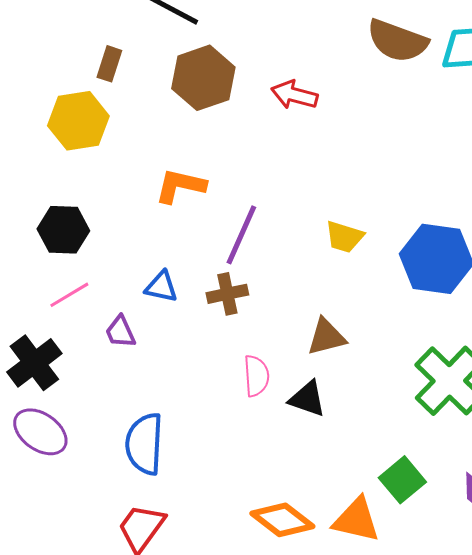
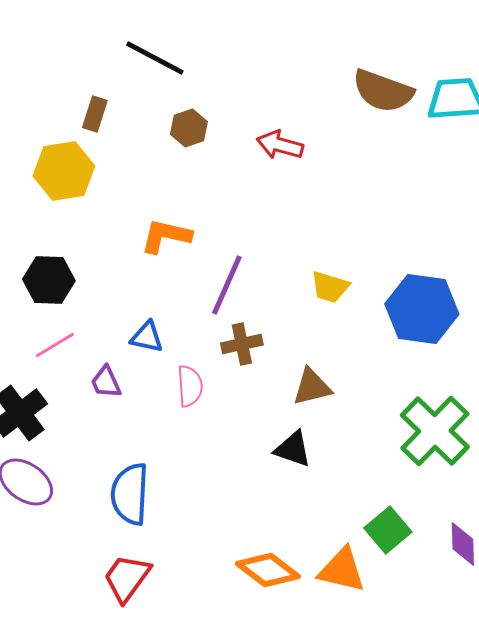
brown hexagon: (203, 78) -> (189, 128), size x0.6
brown cross: (227, 294) -> (242, 344), moved
pink semicircle: (256, 376) -> (190, 386), moved

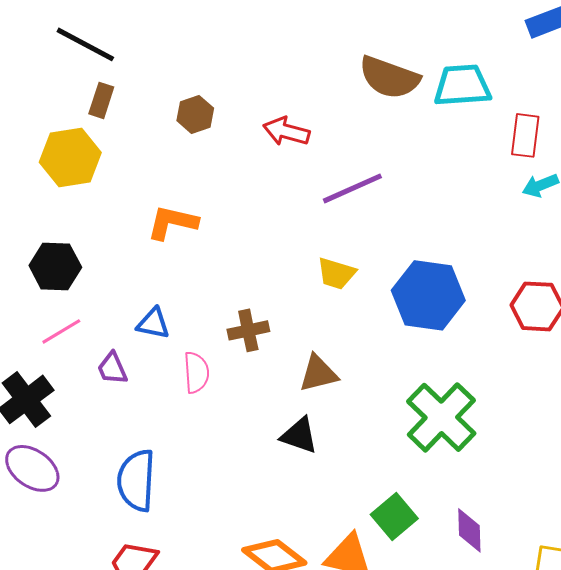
black line: (155, 58) -> (85, 44), moved
purple line: (227, 285) -> (352, 188), moved, turned 42

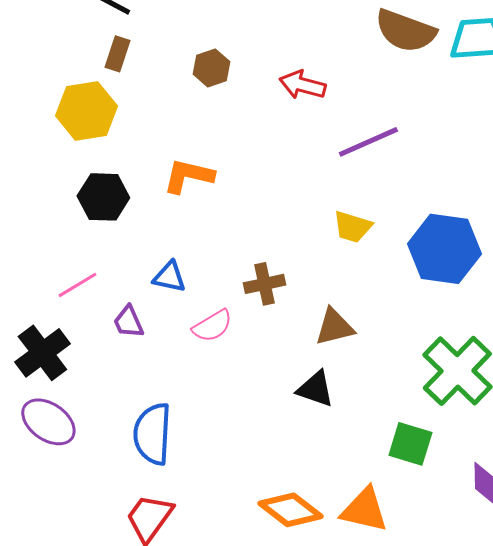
black hexagon: (55, 266) -> (103, 197), moved
pink semicircle: (196, 372) -> (212, 326), turned 63
green square: (394, 516) -> (410, 444), moved, turned -33

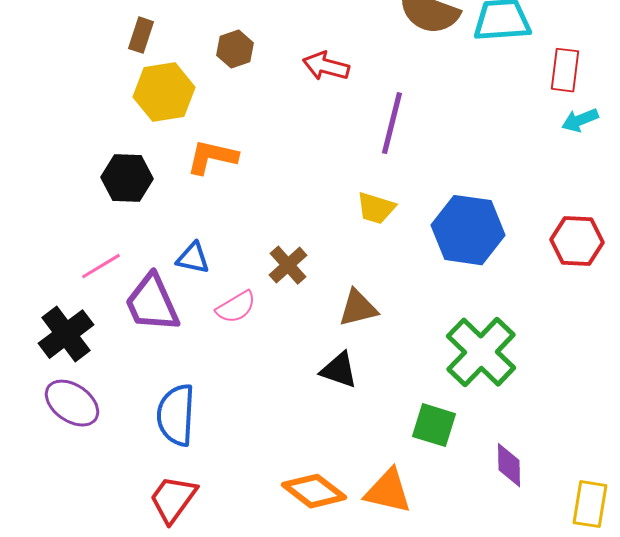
yellow hexagon: (86, 111) -> (164, 92), moved
purple line: (368, 142) -> (392, 123), turned -52
brown cross: (264, 284) -> (288, 265), turned -30
purple trapezoid: (128, 322) -> (152, 303), size x1.8

